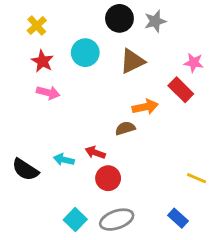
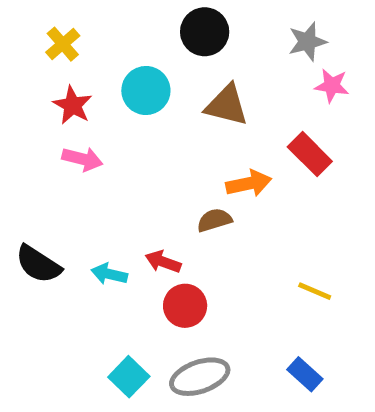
gray star: (155, 21) -> (307, 42), moved
brown triangle: (132, 61) -> (227, 105), turned 40
pink star: (194, 63) -> (332, 86), moved
black semicircle: (25, 170) -> (38, 264), moved
yellow line: (197, 178) -> (315, 291), moved

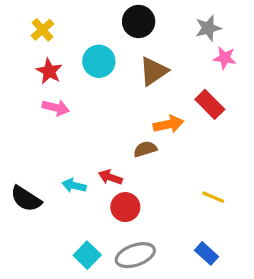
brown triangle: (227, 105) -> (154, 71), turned -48
black semicircle: (38, 264) -> (26, 199), moved

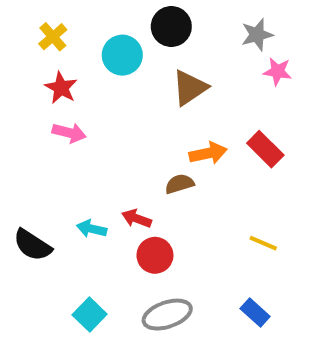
cyan circle: (99, 61) -> (122, 55), moved
red rectangle: (210, 104) -> (265, 149), moved
cyan square: (87, 255) -> (90, 315), moved

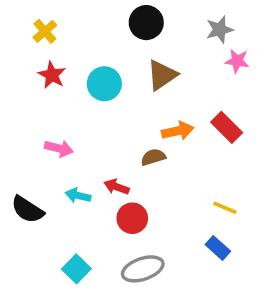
cyan circle: (122, 55) -> (104, 84), moved
pink arrow: (69, 133) -> (59, 148), moved
blue rectangle: (255, 313) -> (218, 248), moved

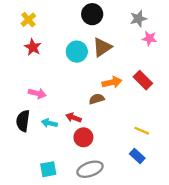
cyan circle: (104, 84) -> (77, 52), moved
black semicircle: (27, 210) -> (23, 121), moved, turned 65
cyan square: (76, 269) -> (48, 169), turned 35

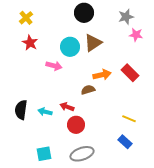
pink arrow: (37, 93) -> (54, 66), moved

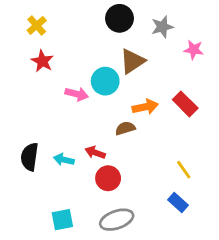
gray star: (126, 17) -> (162, 27), moved
cyan circle: (70, 47) -> (105, 81), moved
yellow line: (129, 119) -> (184, 170), turned 32

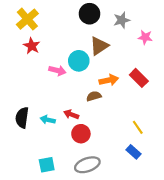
yellow cross: (37, 25) -> (27, 19), size x1.5

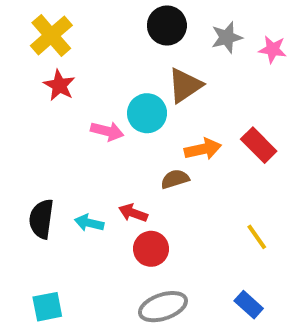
pink star: (145, 37) -> (273, 49), moved
blue rectangle: (133, 152) -> (249, 305), moved
cyan square: (47, 165) -> (47, 307), moved

